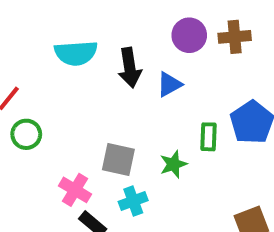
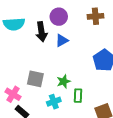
purple circle: (189, 35) -> (59, 17), moved
green rectangle: (209, 137) -> (78, 96), moved
cyan cross: (133, 201) -> (54, 102), moved

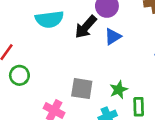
black arrow: (41, 32) -> (86, 27), turned 54

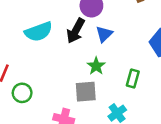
green star: (119, 90) -> (96, 66), moved
green rectangle: (139, 107) -> (133, 79), moved, turned 30

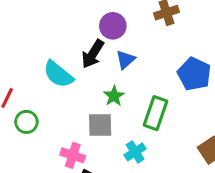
cyan semicircle: (39, 32) -> (58, 74), moved, turned 56
green rectangle: (133, 79) -> (155, 113), size x1.5

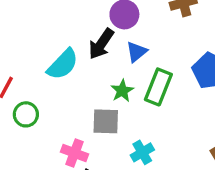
cyan semicircle: (58, 74) -> (63, 64), turned -88
green rectangle: (155, 113) -> (158, 87), moved

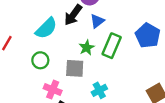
green circle: (26, 114) -> (40, 60), moved

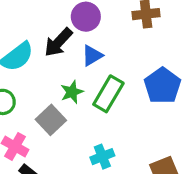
gray square: (75, 68) -> (51, 120), turned 36
cyan cross: (99, 90) -> (102, 157), moved

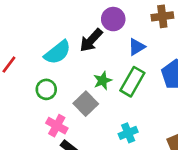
blue triangle: (92, 56) -> (137, 47), moved

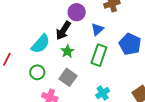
green star: (103, 81) -> (67, 51), moved

